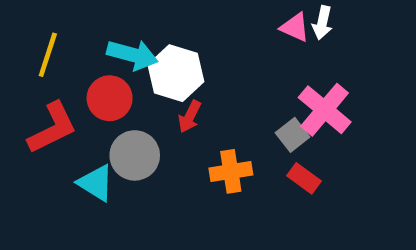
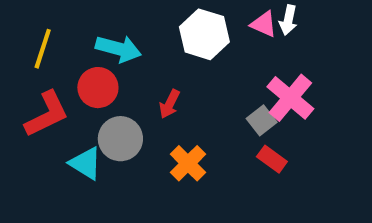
white hexagon: (176, 73) -> (204, 34), moved
orange cross: (231, 171) -> (188, 163), moved, turned -36

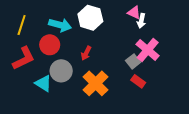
white arrow: (288, 20) -> (141, 21), moved
white hexagon: (204, 34) -> (90, 18), moved
orange cross: (188, 163) -> (96, 83), size x1.4

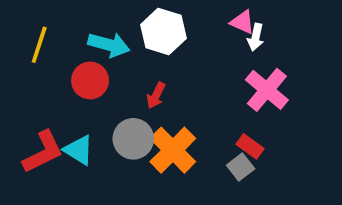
red L-shape: (24, 58) -> (43, 152), moved
gray square: (133, 61) -> (241, 167), moved
gray circle: (61, 71) -> (133, 139), moved

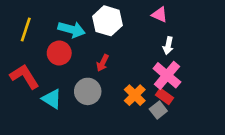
white arrow: (256, 37) -> (168, 46), moved
pink cross: (267, 90) -> (167, 75), moved
orange cross: (173, 150) -> (135, 95), moved, size x0.7
red L-shape: (43, 152) -> (25, 77), moved, turned -96

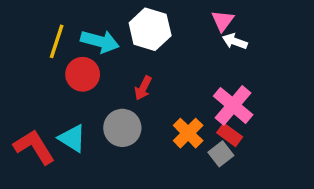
pink triangle: (160, 15) -> (223, 21), turned 42
yellow line: (26, 29) -> (57, 41), moved
white arrow: (168, 46) -> (235, 41), moved, turned 98
red L-shape: (25, 77) -> (34, 147), moved

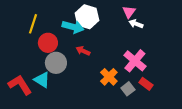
cyan arrow: (100, 41) -> (73, 27), moved
red arrow: (143, 88) -> (83, 51), turned 88
gray circle: (122, 128) -> (56, 63), moved
red rectangle: (230, 135) -> (146, 84), moved

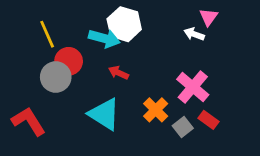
pink triangle: (129, 12) -> (209, 17), moved
yellow line: (33, 24) -> (47, 34), turned -42
gray circle: (56, 63) -> (56, 77), moved
cyan triangle: (42, 80) -> (104, 114), moved, size x1.4

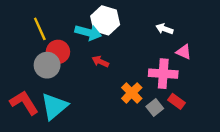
pink triangle: (209, 17) -> (184, 52), moved, turned -42
pink cross: (193, 87) -> (163, 74), turned -36
cyan triangle: (104, 114) -> (54, 106), moved, turned 48

